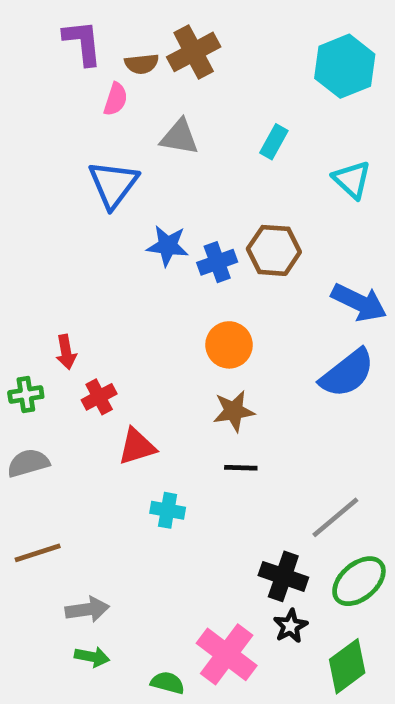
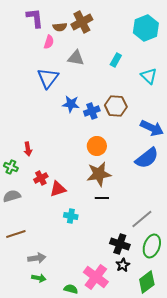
green cross: (26, 395) -> (11, 167), turned 32
red cross: (99, 397) -> (41, 178), moved
brown star: (234, 411) -> (99, 174), size x1.4
green ellipse: (359, 581) -> (152, 246), turned -30

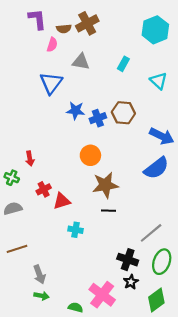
orange circle: (97, 146) -> (90, 155), moved
gray arrow: (37, 258) -> (39, 274), turned 78

